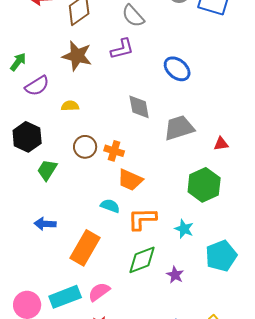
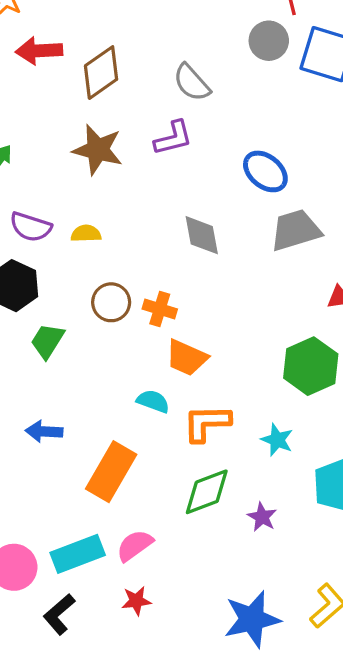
purple semicircle: (37, 86) -> (31, 227), moved, turned 50
gray trapezoid: (179, 128) -> (296, 230), moved

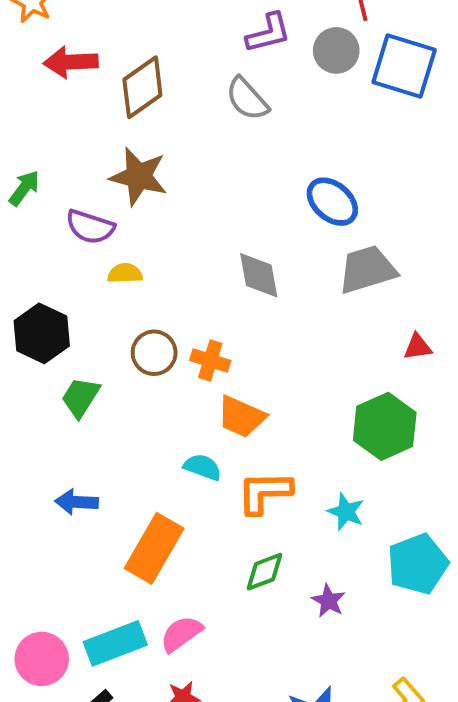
purple L-shape: (173, 138) -> (268, 33), moved
purple semicircle: (31, 227) -> (90, 227), moved
green diamond: (207, 492) -> (265, 572), size x0.7

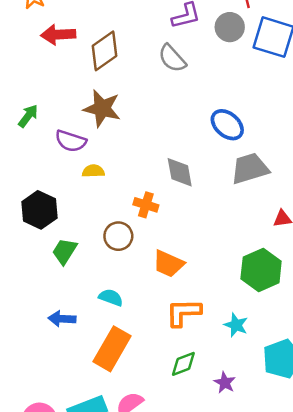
brown circle: (154, 353) -> (118, 236), moved
orange cross: (210, 361) -> (146, 205), moved
cyan semicircle: (203, 467) -> (111, 297), moved

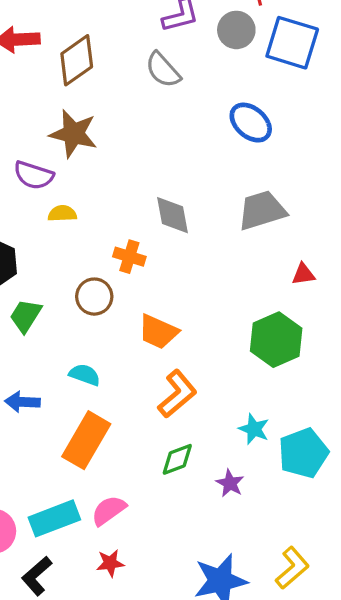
blue ellipse: (227, 125) -> (251, 123), moved
orange L-shape: (183, 312) -> (177, 394), turned 141
cyan star: (236, 325) -> (254, 429), moved

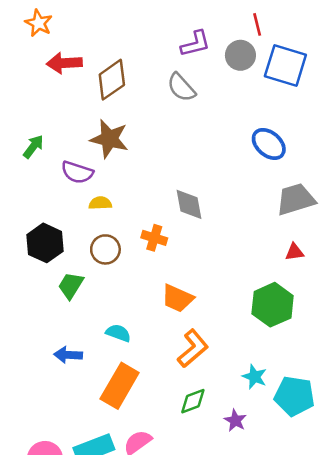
blue ellipse: (251, 123) -> (269, 144), moved
gray trapezoid: (262, 210) -> (296, 199), moved
brown circle: (94, 297) -> (105, 249), moved
cyan pentagon: (303, 453) -> (294, 396), turned 30

